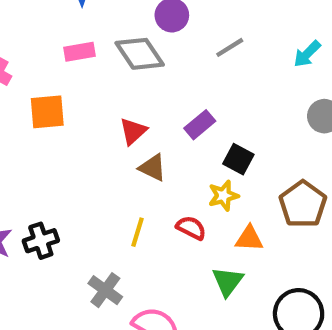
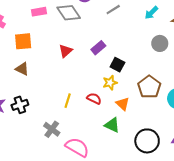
brown triangle: (153, 168) -> (22, 69), moved
orange triangle: (249, 239) -> (123, 104), turned 40
green triangle: (228, 282) -> (112, 125), turned -42

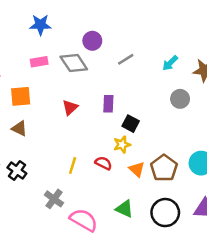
purple rectangle: (98, 48) -> (108, 104), turned -48
brown pentagon: (149, 87) -> (164, 168), moved
black cross: (20, 105) -> (17, 171), turned -35
green triangle: (112, 125) -> (124, 209), moved

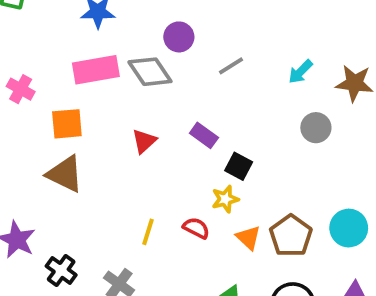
pink rectangle: (39, 62) -> (96, 70), size x1.6
purple rectangle: (108, 104) -> (204, 135), turned -56
brown triangle: (19, 129) -> (65, 174), size x1.5
black cross: (17, 171) -> (61, 270), moved

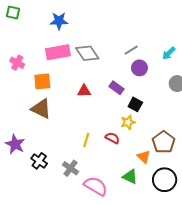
purple circle: (179, 37) -> (139, 68), moved
red triangle: (144, 141) -> (84, 91), turned 40
orange triangle: (248, 238) -> (144, 157), moved

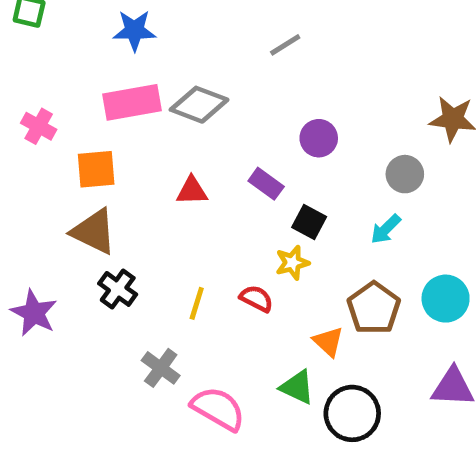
gray line: (131, 50) -> (285, 45), moved
gray diamond: (87, 53) -> (199, 105), turned -35
cyan arrow: (169, 53) -> (386, 229), moved
black cross: (39, 161) -> (118, 289), moved
black circle: (165, 180) -> (352, 413), moved

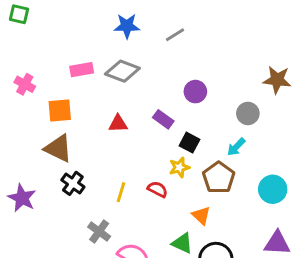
blue star: (134, 30) -> (127, 26), moved
pink rectangle: (132, 102) -> (82, 70), size x0.7
brown pentagon: (374, 308) -> (219, 178), moved

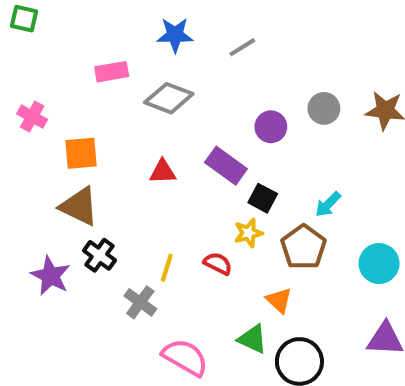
pink rectangle: (82, 70) -> (112, 72), moved
gray circle: (248, 113) -> (324, 108), moved
purple rectangle: (163, 119) -> (226, 166), size x1.4
purple star: (22, 198) -> (50, 276), moved
gray cross: (99, 232) -> (140, 302), moved

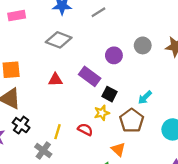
pink rectangle: (112, 72) -> (17, 16), moved

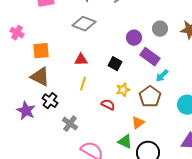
purple rectangle: (90, 76) -> (150, 57), moved
black square: (109, 94) -> (115, 64), moved
yellow line: (58, 132) -> (83, 84), moved
orange triangle: (118, 149) -> (138, 123), turned 40

